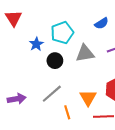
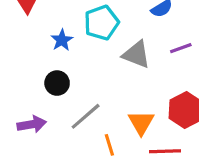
gray triangle: (85, 53) -> (136, 54), turned 30
black circle: (55, 61) -> (57, 83), moved

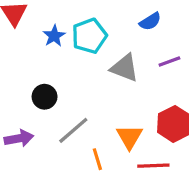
blue star: (62, 40) -> (54, 36), moved

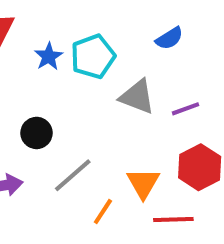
purple line: (169, 62) -> (185, 109), moved
orange line: (97, 159) -> (103, 211), turned 50

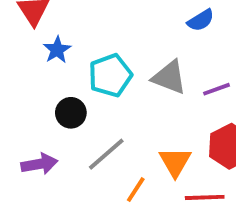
blue star: (49, 56) -> (57, 50), moved
cyan pentagon: (93, 56) -> (110, 75), moved

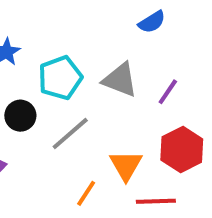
purple line: (217, 89) -> (168, 92), turned -36
gray line: (106, 154) -> (70, 134), moved

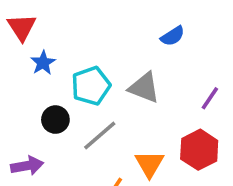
purple line: (168, 92) -> (210, 98), moved

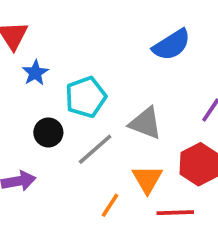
blue semicircle: (173, 36) -> (172, 45), size x1.5
gray triangle: (144, 88) -> (145, 123), moved

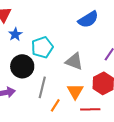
black circle: (48, 132) -> (22, 66), size x1.5
gray line: (95, 149) -> (42, 87), moved, turned -35

